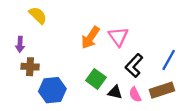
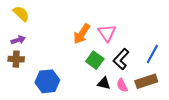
yellow semicircle: (38, 15) -> (21, 14), moved
purple arrow: (20, 44) -> (18, 40), turned -112
brown cross: (30, 67) -> (16, 59), moved
green square: (96, 79) -> (95, 60), moved

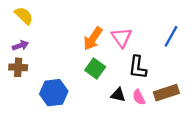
blue line: (152, 54) -> (171, 36), moved
black L-shape: (121, 59) -> (138, 67), turned -35
green square: (95, 60) -> (95, 68), moved

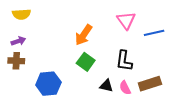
yellow semicircle: (24, 16) -> (21, 14), turned 132
blue line: (171, 36) -> (154, 33), turned 48
pink triangle: (122, 37) -> (126, 20), moved

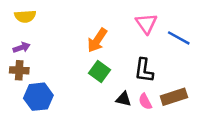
blue line: (154, 33) -> (179, 38), turned 42
blue hexagon: (48, 84) -> (38, 97), moved

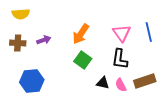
pink triangle: (146, 24) -> (122, 33), moved
blue line: (179, 38) -> (149, 32), turned 48
purple arrow: (22, 48) -> (44, 40), moved
brown cross: (19, 70) -> (18, 43), moved

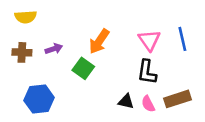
green square: (83, 60) -> (83, 68), moved

